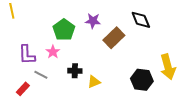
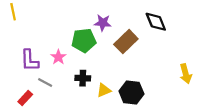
green pentagon: (64, 30) -> (84, 40), moved, turned 30
yellow arrow: (168, 67) -> (186, 74), size x0.7
black hexagon: (142, 80) -> (131, 93), moved

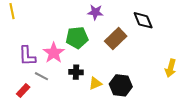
purple star: (103, 23) -> (95, 12), moved
pink star: (58, 57) -> (54, 53), size x1.5
yellow arrow: (186, 74) -> (171, 68), turned 30

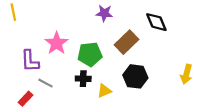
green pentagon: (77, 38) -> (90, 54), moved
pink star: (54, 53) -> (57, 43), moved
black hexagon: (121, 85) -> (135, 76), moved

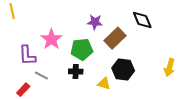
purple star: (104, 13) -> (95, 22), moved
yellow triangle: (104, 91) -> (104, 84), moved, turned 40

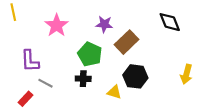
black diamond: (142, 20) -> (170, 22), moved
pink star: (51, 39) -> (57, 25), moved
green pentagon: (82, 49) -> (90, 54), turned 30

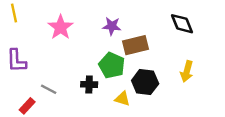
brown rectangle: (126, 42) -> (136, 45), turned 30
green pentagon: (90, 54) -> (112, 65), moved
purple L-shape: (30, 61) -> (16, 61), moved
yellow arrow: (186, 74) -> (187, 71), moved

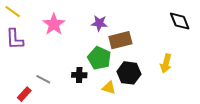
yellow line: (14, 13) -> (13, 12), turned -42
black diamond: (182, 24) -> (180, 21), moved
purple L-shape: (16, 61) -> (15, 39), moved

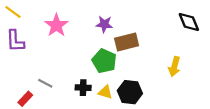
black hexagon: (129, 73) -> (130, 92), moved
black cross: (79, 75) -> (83, 88), moved
yellow triangle: (109, 88) -> (105, 92), moved

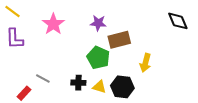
yellow arrow: (174, 67) -> (145, 63), moved

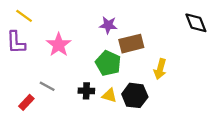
yellow line: (12, 12) -> (24, 16), moved
pink star: (53, 24) -> (59, 45), moved

